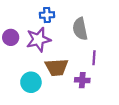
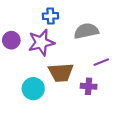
gray semicircle: (80, 29) -> (86, 31), turned 90
purple line: (94, 58) -> (101, 62), turned 64

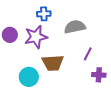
purple line: (101, 62) -> (88, 54), turned -40
purple cross: (89, 86) -> (99, 75), moved

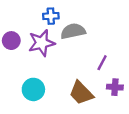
gray semicircle: (75, 27) -> (73, 31), moved
brown trapezoid: (53, 63) -> (81, 93), moved, turned 50

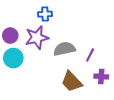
gray semicircle: (73, 31) -> (64, 49), moved
cyan circle: (33, 89) -> (13, 58), moved

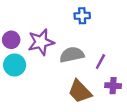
blue cross: (45, 14) -> (82, 16), moved

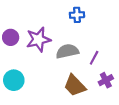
cyan circle: (15, 65) -> (14, 80), moved
purple cross: (113, 86) -> (106, 80), turned -32

